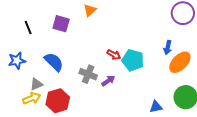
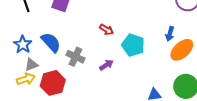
red arrow: (114, 55) -> (107, 30), moved
blue star: (17, 61) -> (23, 45), moved, turned -30
gray cross: (88, 74) -> (75, 57), moved

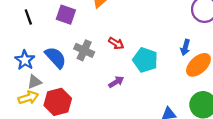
gray cross: (75, 57) -> (84, 50), moved

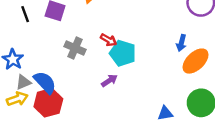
black line: (28, 17) -> (25, 14), moved
blue semicircle: (56, 57) -> (45, 82), moved
cyan pentagon: (145, 60) -> (123, 53), moved

